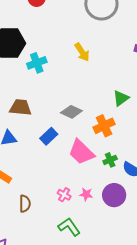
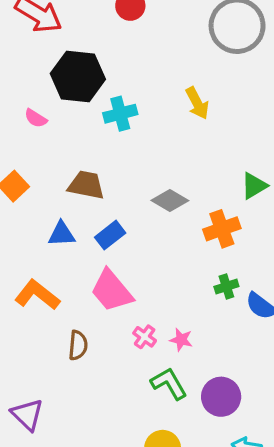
blue rectangle: (49, 136) -> (110, 235), moved
pink trapezoid: (81, 152) -> (112, 291), moved
purple circle: (114, 195) -> (221, 397), moved
green L-shape: (69, 227) -> (169, 384), moved

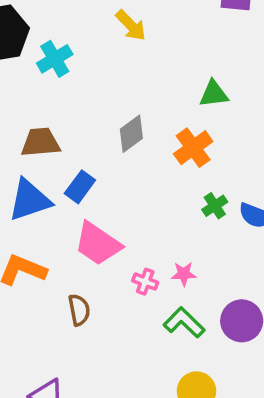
green triangle: (254, 186) -> (214, 94), turned 40
gray diamond: (170, 201) -> (131, 134), turned -51
blue triangle: (62, 234) -> (30, 200), size x1.5

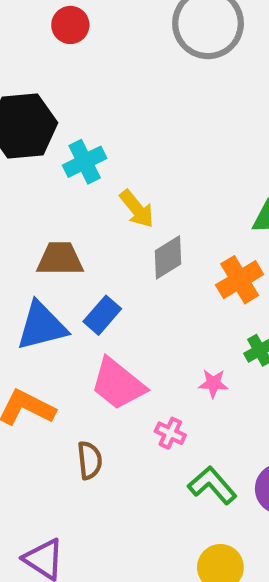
yellow arrow: (131, 25) -> (137, 209), moved
pink star: (184, 274) -> (213, 383), moved

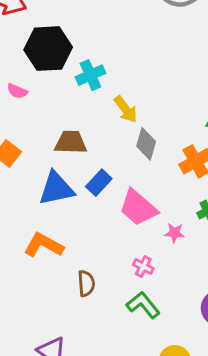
gray diamond: (168, 257) -> (146, 144), turned -44
pink trapezoid: (118, 384) -> (138, 208), moved
green L-shape: (212, 485) -> (143, 305), moved

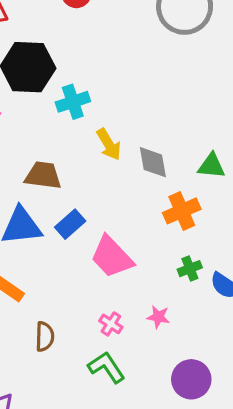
gray diamond: (146, 144) -> (153, 162), moved, turned -32
pink star: (174, 233) -> (158, 317), moved

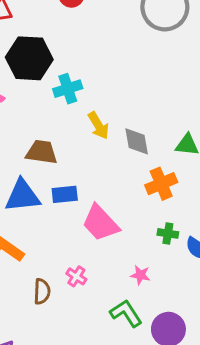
blue rectangle: (70, 224) -> (65, 194), turned 35
green cross: (190, 269) -> (168, 233), turned 30
pink cross: (111, 324) -> (76, 276), moved
green L-shape: (106, 367) -> (126, 313), moved

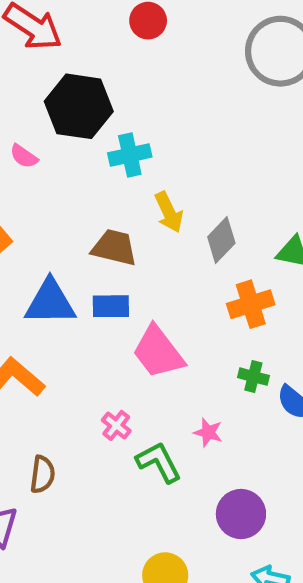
gray diamond: (137, 141) -> (221, 240), turned 48
brown trapezoid: (42, 152) -> (114, 248), moved
brown semicircle: (42, 291) -> (43, 474), moved
green L-shape: (126, 313) -> (159, 462), moved

